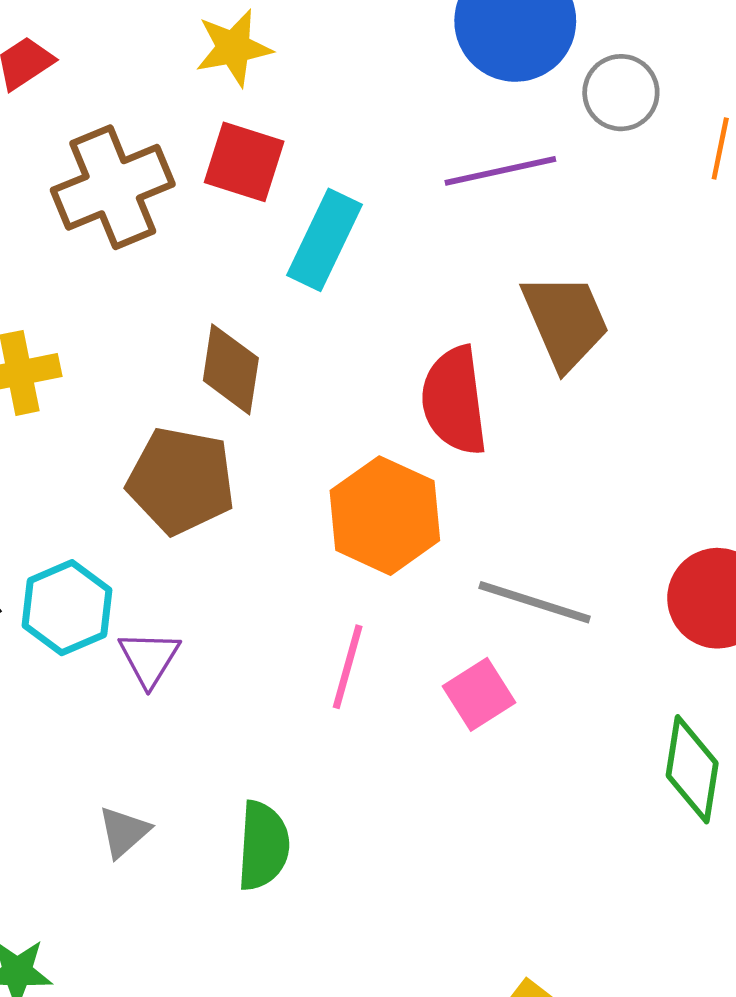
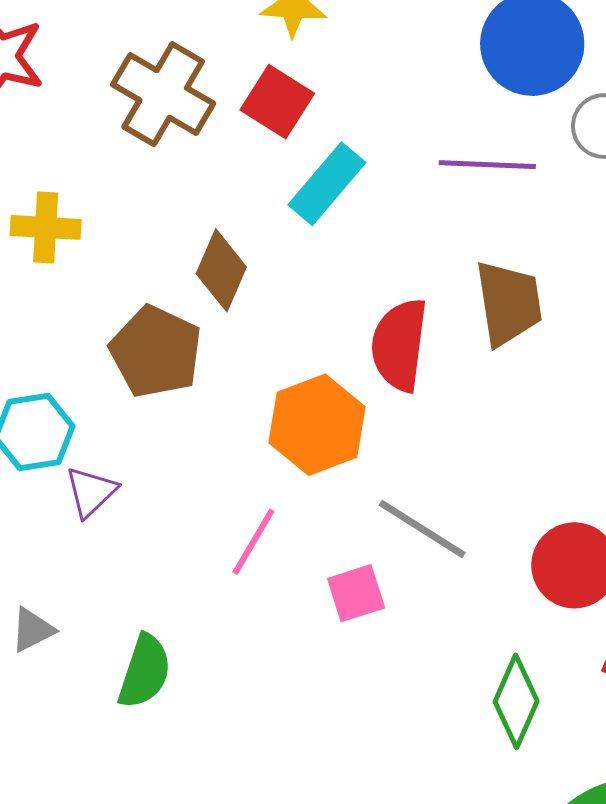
brown cross: (113, 187) -> (163, 94), turned 38

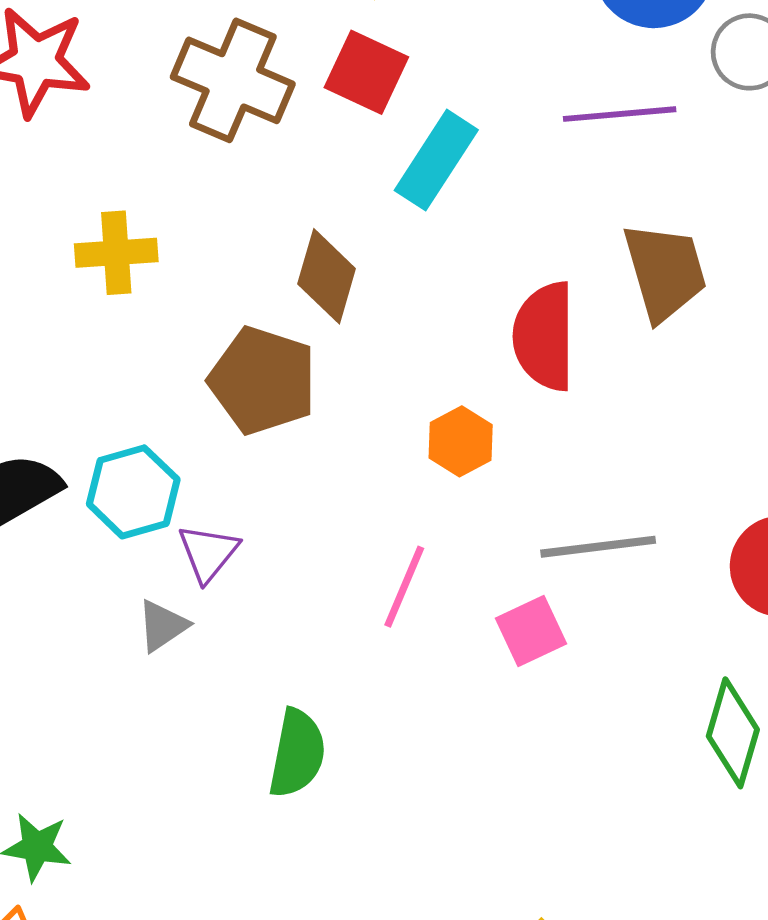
orange hexagon: (317, 425) -> (461, 441), size x0.6
gray line: (422, 529) -> (598, 547), turned -32
gray triangle: (32, 630) -> (162, 626), moved

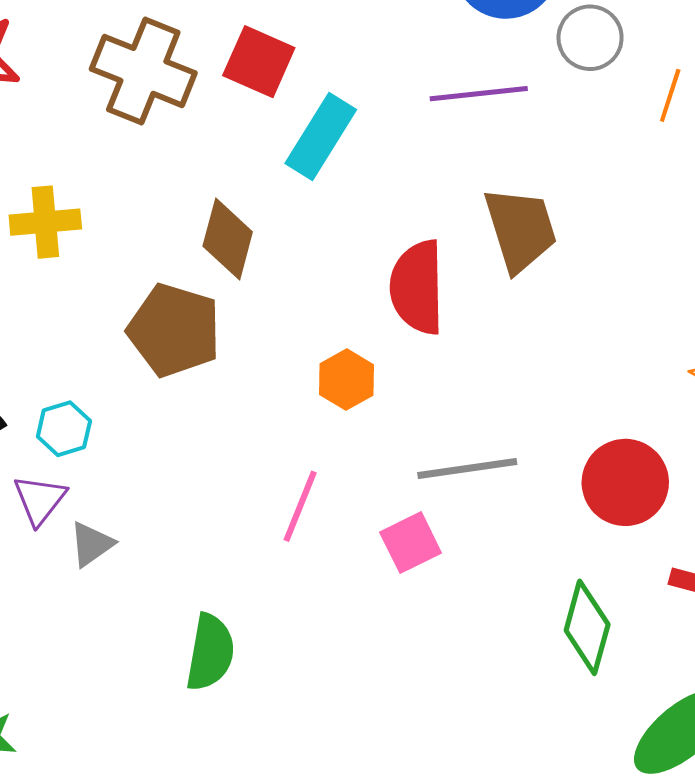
cyan hexagon: (133, 492) -> (64, 429), size x0.7
purple triangle: (208, 553) -> (40, 500), moved

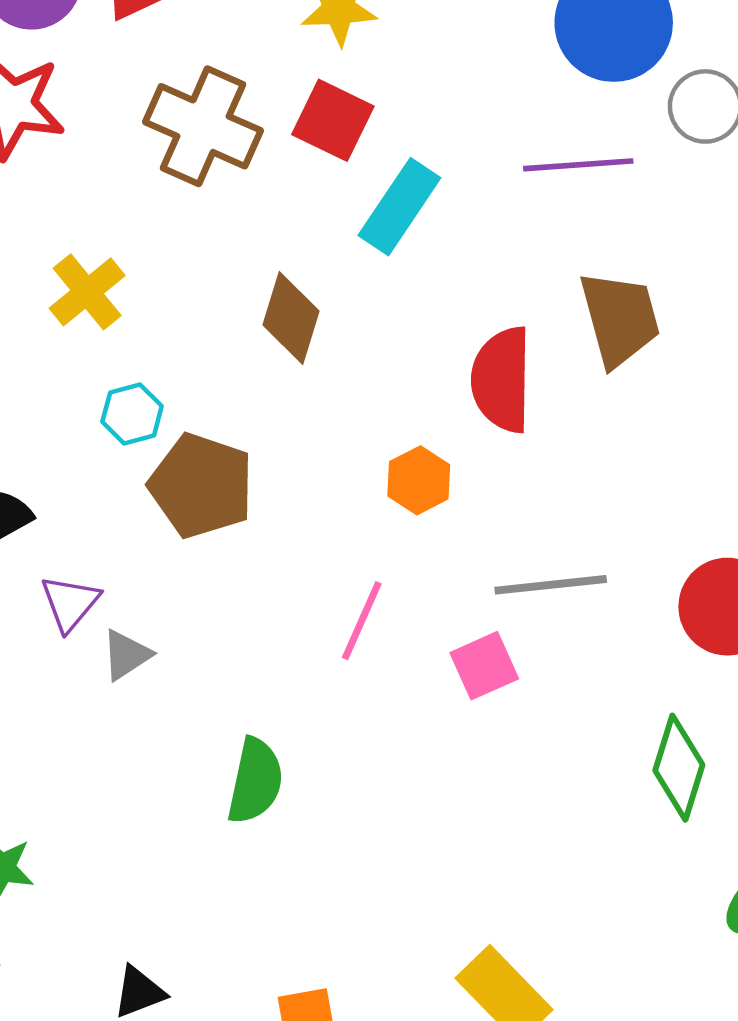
yellow cross: (45, 222) -> (87, 292), turned -36
brown pentagon: (174, 330) -> (201, 486), moved
cyan hexagon: (64, 429) -> (132, 414), moved

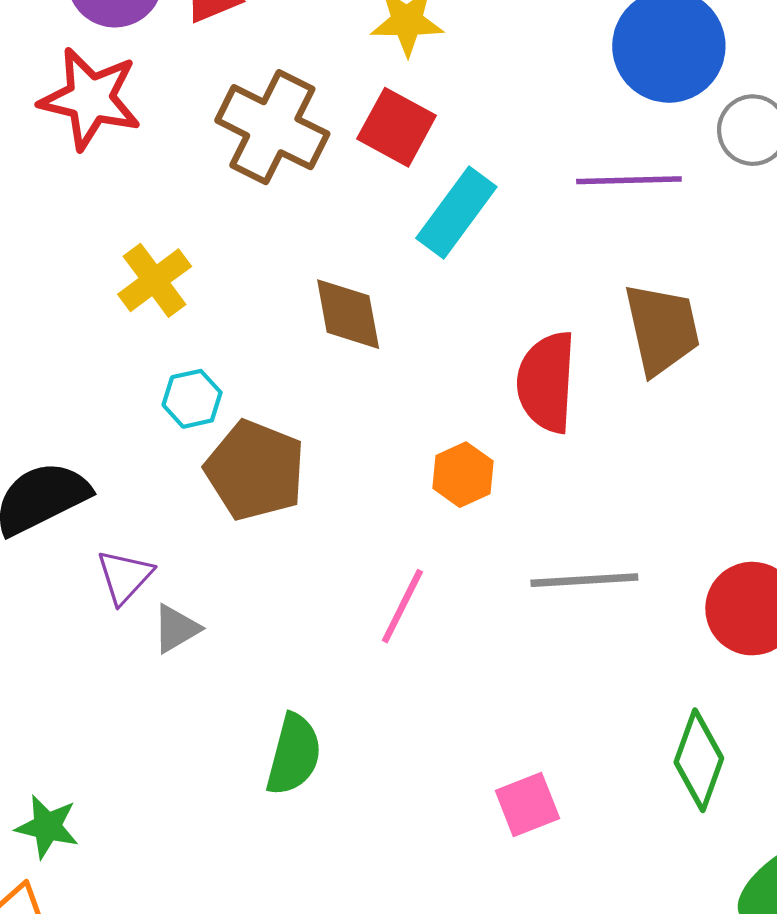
brown diamond: (291, 318) -> (348, 314), turned -30
pink square: (484, 666) -> (527, 804), moved

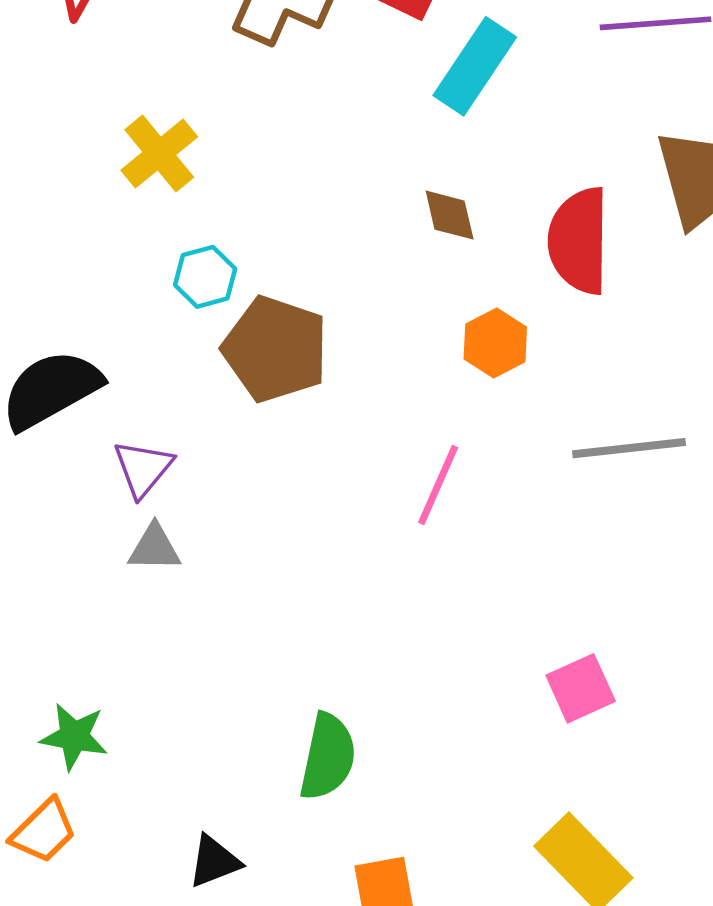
brown diamond: (348, 314) -> (450, 215), moved, size x0.7
gray triangle: (176, 629) -> (154, 548), moved, turned 34
green semicircle: (294, 754) -> (328, 757), moved

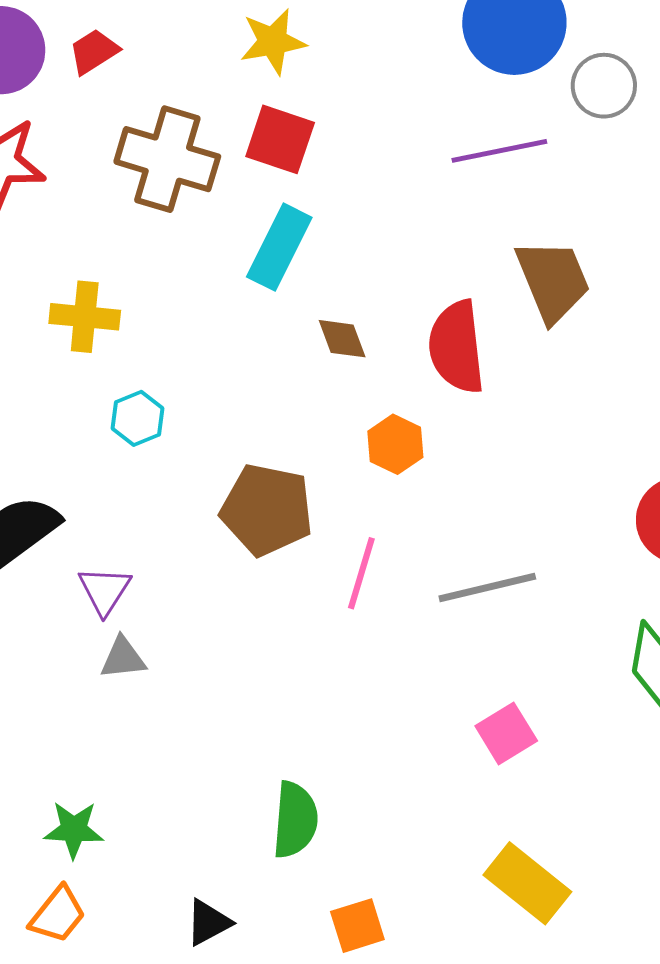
cyan rectangle: (475, 66) -> (279, 247), moved
yellow cross: (159, 154) -> (85, 317), turned -38
brown pentagon: (275, 349) -> (267, 510), moved
gray line: (629, 448) -> (487, 587), moved

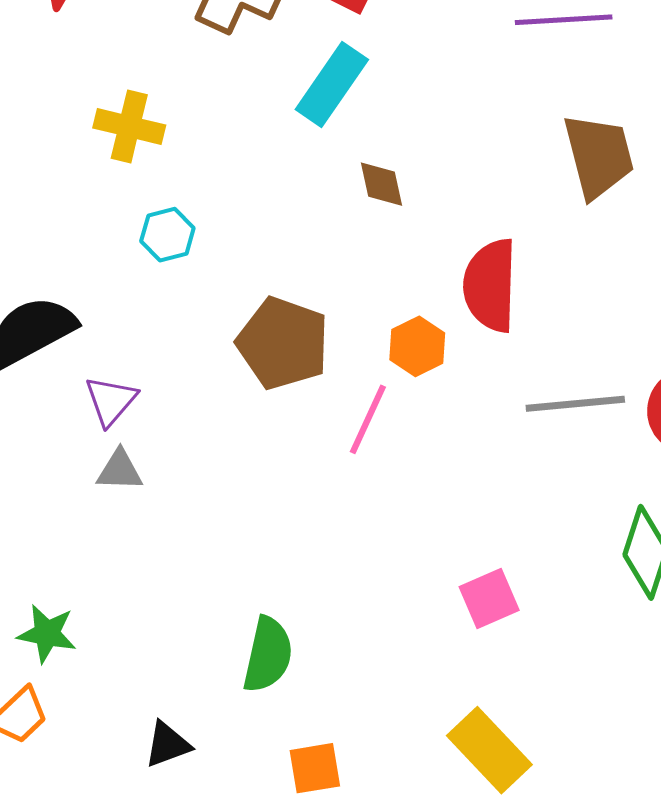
red semicircle: (457, 347) -> (490, 285), moved
orange hexagon: (395, 444) -> (417, 346), moved
gray line: (487, 587) -> (575, 404), moved

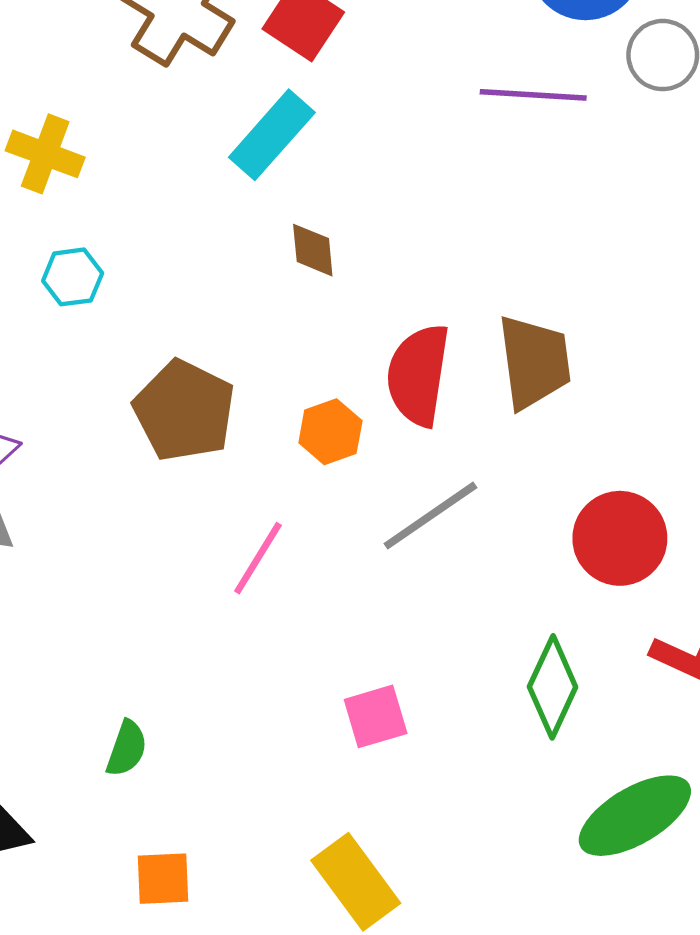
brown trapezoid: (599, 156) -> (534, 362), moved
gray line: (575, 404) -> (430, 516), moved, turned -36
pink line: (368, 419) -> (258, 558), moved
green semicircle: (268, 655) -> (127, 748), size x0.7

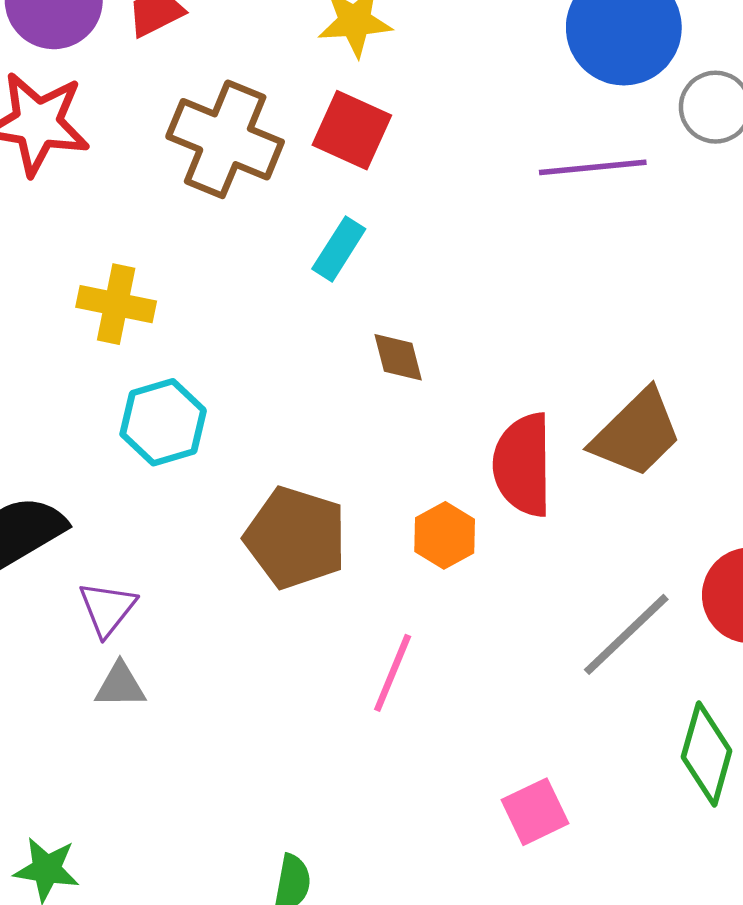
cyan rectangle: (272, 135) -> (339, 249), size x0.7
cyan hexagon: (73, 277) -> (163, 422), size x1.4
brown trapezoid: (534, 362) -> (637, 433), turned 62
gray line: (430, 516) -> (626, 634), moved

